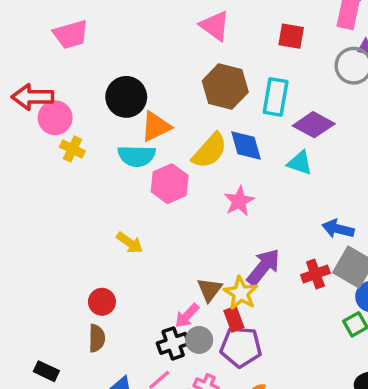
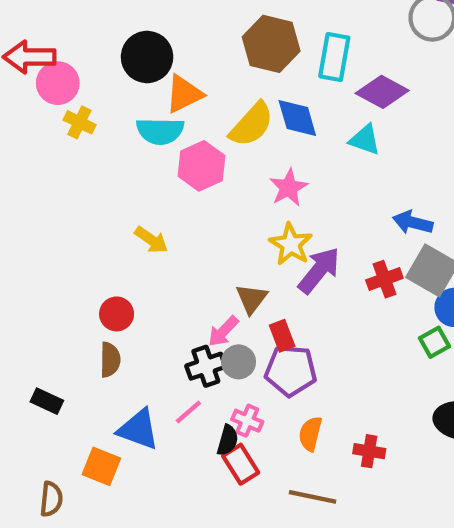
yellow star: (241, 293) -> (291, 244), moved

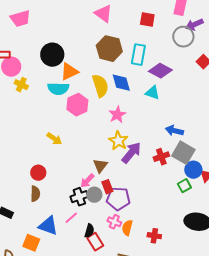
yellow semicircle: (252, 124) -> (100, 86), turned -60
red rectangle: (282, 336) -> (107, 187), moved
pink cross: (247, 421) -> (114, 222), moved

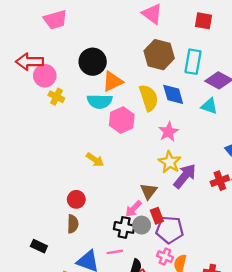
black cross: (79, 197) -> (124, 227), turned 30
pink line: (71, 218) -> (115, 252), turned 32

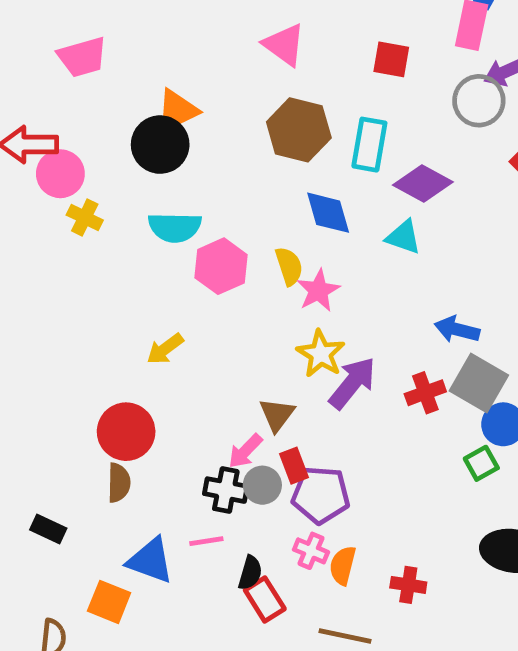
orange triangle: (112, 82) -> (177, 110), moved
yellow semicircle: (149, 98) -> (289, 266), moved, size x0.7
yellow arrow: (95, 160) -> (165, 349), turned 108
red circle: (76, 199) -> (126, 432), size x1.5

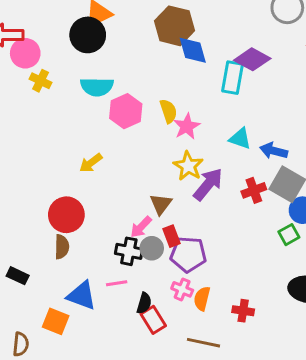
cyan rectangle: (369, 145) -> (232, 78), moved
blue diamond: (328, 213) -> (193, 50), moved
cyan triangle: (403, 237) -> (240, 139), moved

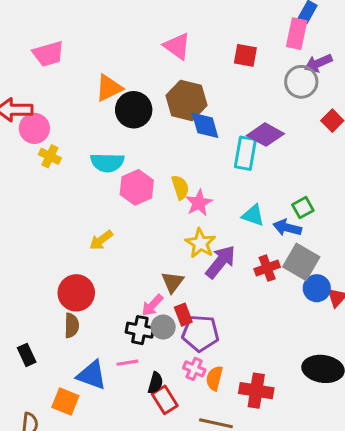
black circle: (88, 35) -> (134, 110), moved
green square: (289, 235) -> (303, 208), moved
black rectangle: (18, 276) -> (27, 355), turned 40
red cross: (243, 311) -> (256, 391), size x1.5

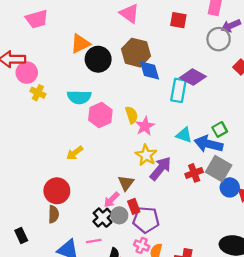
blue arrow: (287, 228) -> (209, 144), size x1.4
black cross: (140, 330) -> (103, 218), turned 36

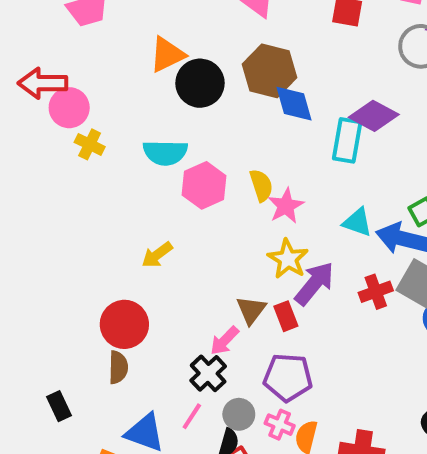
red rectangle: (134, 206) -> (286, 316), moved
gray circle: (119, 215) -> (239, 414), moved
pink line: (94, 241) -> (192, 416), turned -48

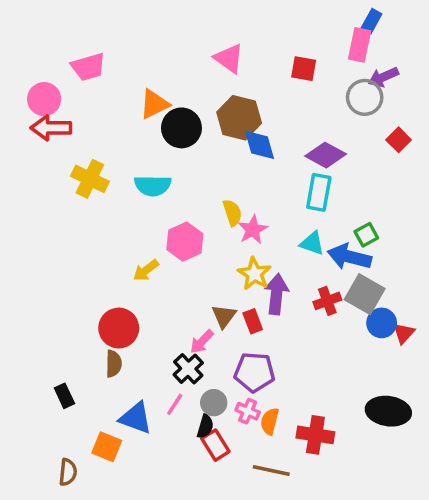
pink circle: (69, 108) -> (44, 99), moved
cyan rectangle: (347, 140) -> (319, 192), moved
yellow cross: (90, 144) -> (90, 179), size x1.5
pink hexagon: (204, 185) -> (185, 242), moved
purple arrow: (314, 283) -> (276, 294), turned -33

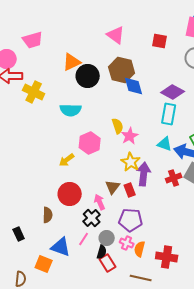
yellow cross: (90, 179) -> (34, 92), moved
red circle: (119, 328) -> (70, 194), moved
pink arrow: (202, 342) -> (100, 202), turned 112

